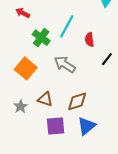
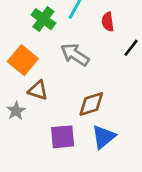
brown triangle: (45, 99) -> (38, 90), moved

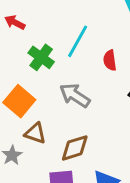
brown diamond: (91, 104) -> (75, 148), moved

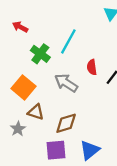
red semicircle: (110, 60) -> (92, 67), moved

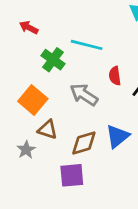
cyan line: (68, 41) -> (87, 45), turned 75
blue triangle: (90, 150) -> (117, 136), moved

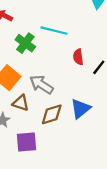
gray arrow: (84, 95) -> (41, 85), moved
purple square: (72, 175) -> (26, 142), moved

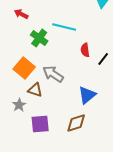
brown diamond: (52, 114) -> (76, 123), moved

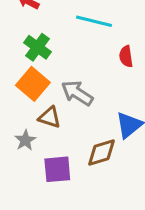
green cross: (39, 38) -> (37, 47), moved
brown diamond: (76, 123) -> (102, 153), moved

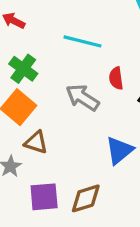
gray arrow: (77, 93) -> (83, 98), moved
brown diamond: (102, 153) -> (86, 198), moved

